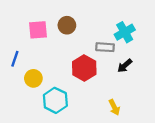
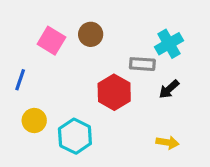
pink square: (38, 30) -> (51, 41), turned 36
yellow circle: (33, 78) -> (34, 120), moved
yellow arrow: (114, 107) -> (167, 142), moved, turned -56

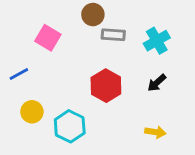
brown circle: (91, 34) -> (93, 15), moved
gray rectangle: (142, 64) -> (113, 35), moved
blue line: (20, 80) -> (19, 74), turned 42

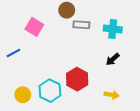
cyan cross: (157, 41) -> (113, 29), turned 36
red hexagon: (106, 86) -> (77, 79), moved
yellow circle: (32, 112) -> (23, 95), moved

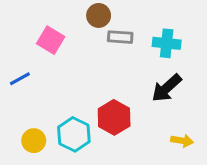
black arrow: (113, 59) -> (167, 88), size x1.5
yellow arrow: (112, 95) -> (182, 141), moved

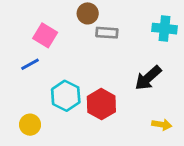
cyan cross: (167, 43) -> (164, 29), moved
blue line: (20, 79) -> (30, 64), moved
cyan hexagon: (74, 134) -> (66, 96), moved

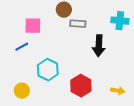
pink square: (45, 35) -> (33, 26), turned -30
black arrow: (148, 78) -> (99, 46), moved, turned -45
red hexagon: (101, 104) -> (81, 86), moved

